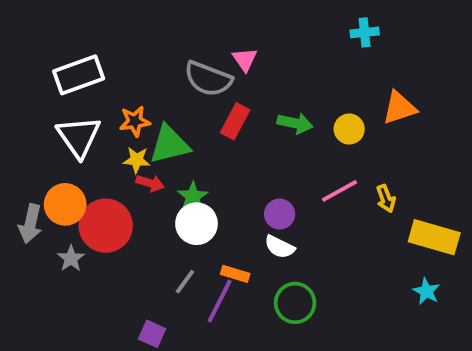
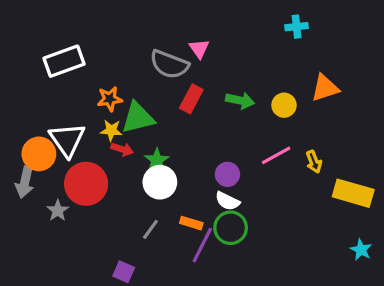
white triangle: (79, 137) -> (67, 140), moved
orange circle: (65, 204) -> (39, 154), moved
cyan star: (426, 291) -> (361, 250), moved
purple line: (220, 301) -> (202, 245), moved
green circle: (295, 303) -> (231, 228), moved

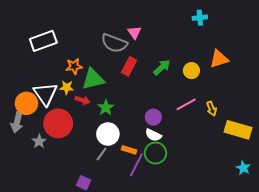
green arrow: (240, 100) -> (162, 67), turned -54
yellow star: (111, 130) -> (67, 87), moved
white circle: (160, 182) -> (108, 134), moved

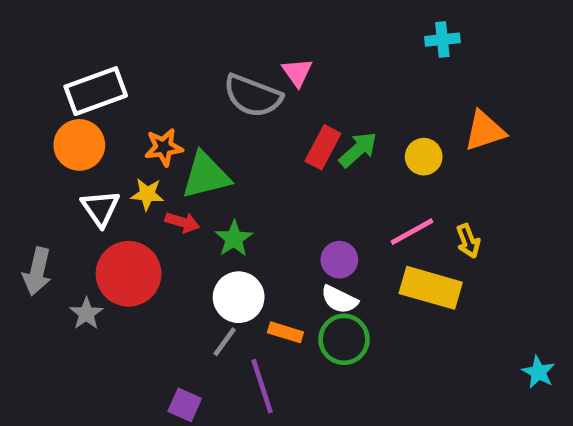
red rectangle: (129, 66) -> (323, 147), moved
white triangle: (45, 94) -> (100, 208), size x0.7
orange circle: (26, 103) -> (79, 145), moved
yellow rectangle: (238, 130) -> (431, 288), moved
purple line: (136, 165) -> (262, 386), moved, turned -45

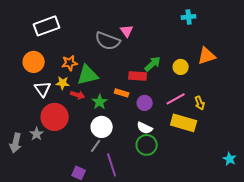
white rectangle: (96, 91) -> (47, 26), moved
red rectangle: (323, 147) -> (138, 76), moved, turned 66
purple circle: (339, 260) -> (145, 103), moved
gray arrow: (37, 271) -> (16, 143), moved
orange rectangle: (285, 332) -> (122, 93), moved

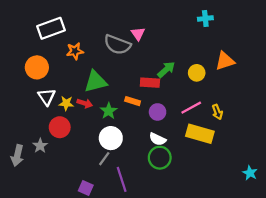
orange star: (70, 63) -> (75, 51), moved
yellow star: (63, 83) -> (66, 103), moved
red circle: (55, 117) -> (60, 127), size x0.7

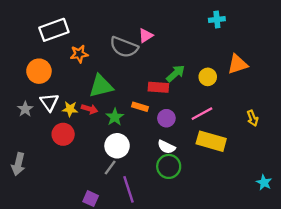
pink triangle: (138, 34) -> (146, 36), turned 32
yellow arrow: (217, 112) -> (252, 118), moved
gray star: (40, 146) -> (25, 109), moved

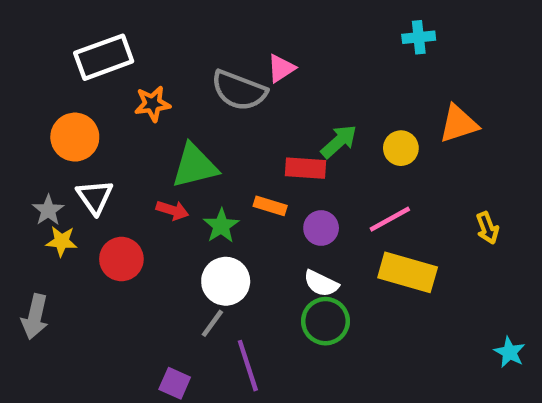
yellow star: (70, 109) -> (62, 241), moved

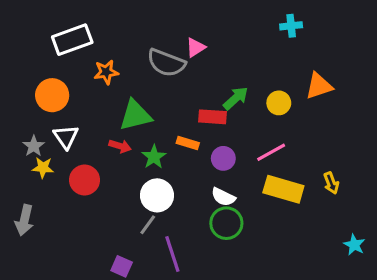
yellow arrow: (487, 228) -> (331, 183), moved

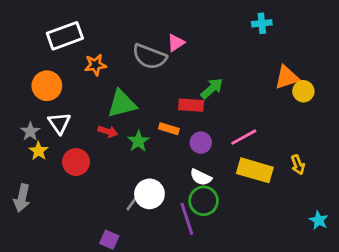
yellow circle: (279, 103) -> (303, 91), moved
yellow star: (43, 168) -> (39, 151), turned 30
white circle: (157, 195) -> (149, 194), moved
purple line: (172, 254) -> (187, 219), moved

